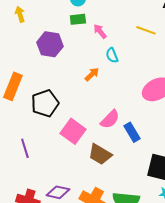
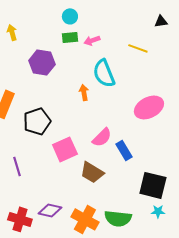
pink arrow: (100, 31) -> (92, 40), moved, turned -70
cyan semicircle: (112, 55) -> (104, 73), size x1.8
orange arrow: (92, 74) -> (84, 92), turned -56
pink square: (73, 131) -> (65, 149), turned 30

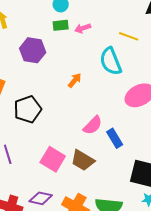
cyan semicircle: (104, 73) -> (111, 61), moved
orange arrow: (84, 92) -> (75, 80), turned 49
pink square: (65, 149) -> (53, 159), moved, turned -35

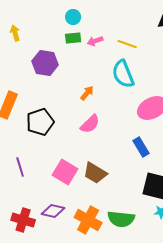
yellow line: (129, 36) -> (127, 44), moved
pink semicircle: (93, 125) -> (90, 124), moved
blue rectangle: (115, 138) -> (141, 147), moved

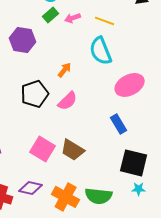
green rectangle: (73, 38) -> (51, 15), turned -35
black pentagon: (40, 122) -> (35, 94), moved

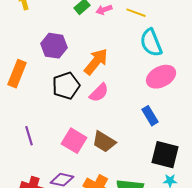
purple hexagon: (23, 40) -> (54, 46), moved
cyan semicircle: (101, 51) -> (151, 43), moved
orange arrow: (65, 70) -> (96, 62), size x1.8

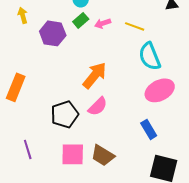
purple hexagon: (54, 46) -> (53, 33), moved
black pentagon: (66, 86) -> (65, 114), moved
pink square: (74, 141) -> (73, 154), turned -30

